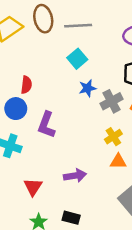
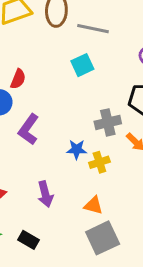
blue star: (87, 88) -> (77, 149), moved
orange triangle: (118, 162) -> (93, 205), moved
purple arrow: (75, 176) -> (45, 194), turned 70

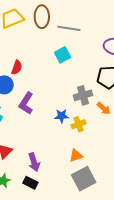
purple arrow: (45, 194) -> (34, 162), moved
orange triangle: (93, 205) -> (76, 156), turned -32

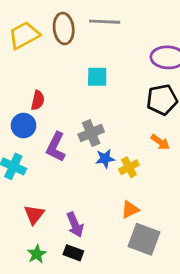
gray line: (69, 28) -> (105, 22), moved
cyan square: (63, 55) -> (97, 77), turned 35
gray cross: (83, 95) -> (91, 133), moved
gray square: (84, 179) -> (144, 239), turned -35

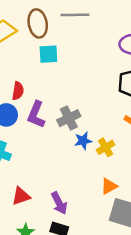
cyan square: (97, 77) -> (48, 54), moved
purple L-shape: (56, 147) -> (36, 115), moved
red triangle: (34, 214) -> (21, 196), turned 36

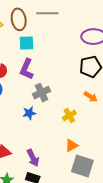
purple L-shape: (36, 115) -> (27, 69), moved
blue star: (83, 141) -> (29, 113), moved

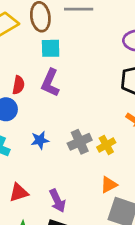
gray cross: (41, 93) -> (80, 142), moved
blue star: (29, 113) -> (40, 140), moved

